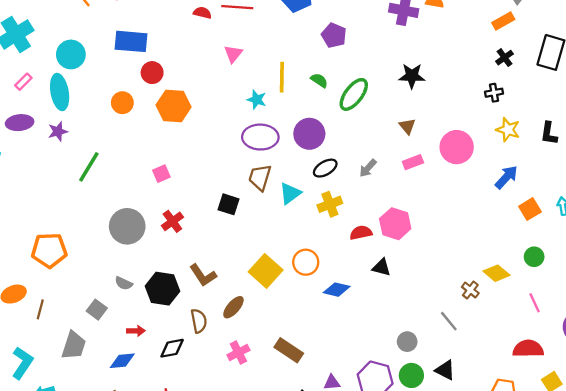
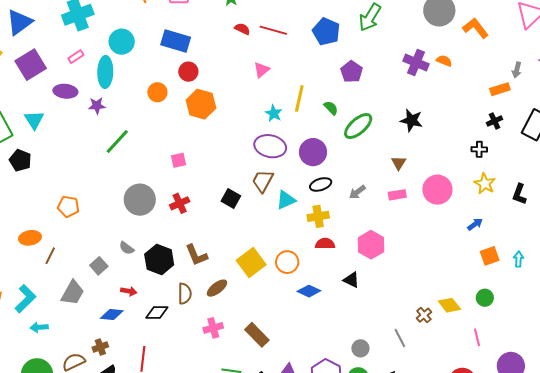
blue arrow: (506, 177) -> (475, 224), size x0.7
red semicircle: (361, 233) -> (325, 244), moved
orange pentagon: (49, 250) -> (68, 206), size x0.7

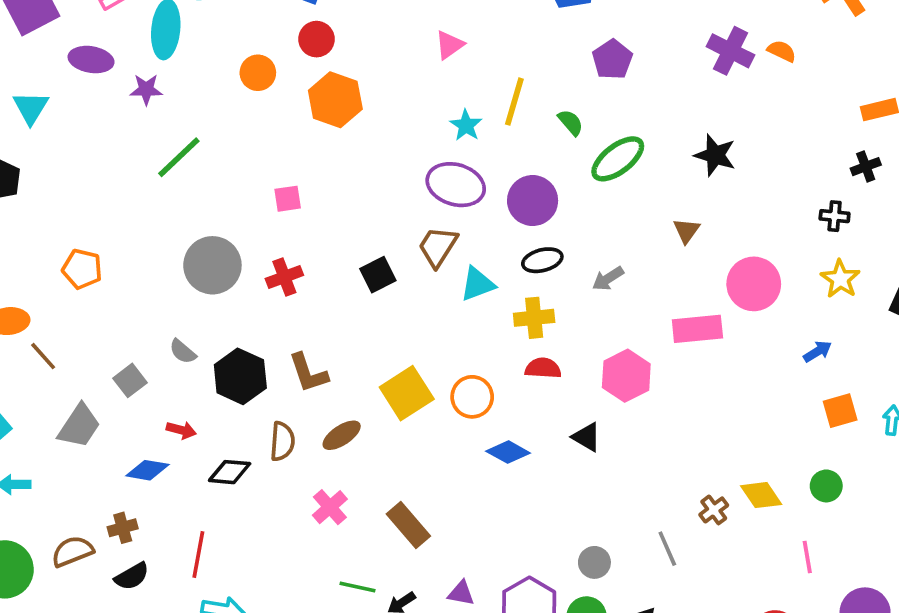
pink rectangle: (397, 195) -> (697, 329), moved, size x1.5
black square: (231, 199) -> (378, 275), turned 30
brown line: (50, 256) -> (43, 356), turned -72
pink cross: (213, 328) -> (330, 507), turned -30

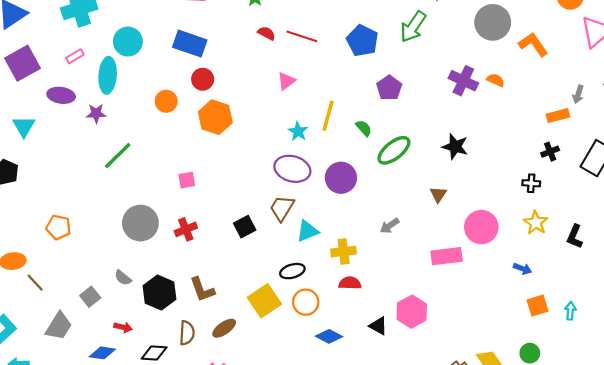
black ellipse: (542, 260) -> (292, 271), moved
blue arrow: (818, 351) -> (522, 269), turned 54
pink hexagon: (626, 376) -> (412, 312), moved

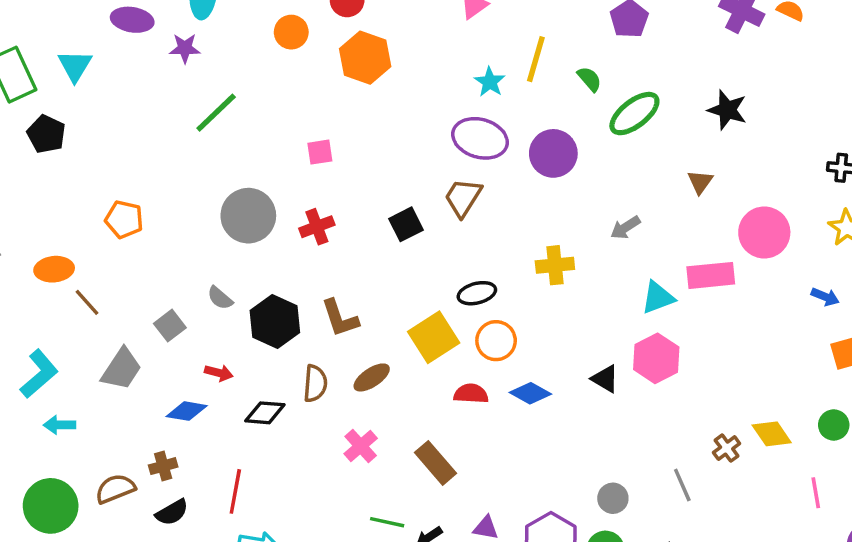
cyan triangle: (307, 231) -> (658, 297), moved
red semicircle: (350, 283) -> (471, 394), moved

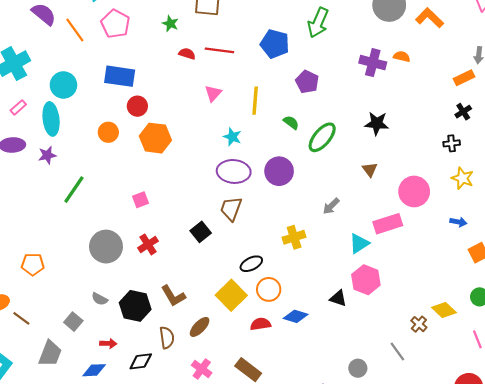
yellow line: (536, 59) -> (255, 101), moved

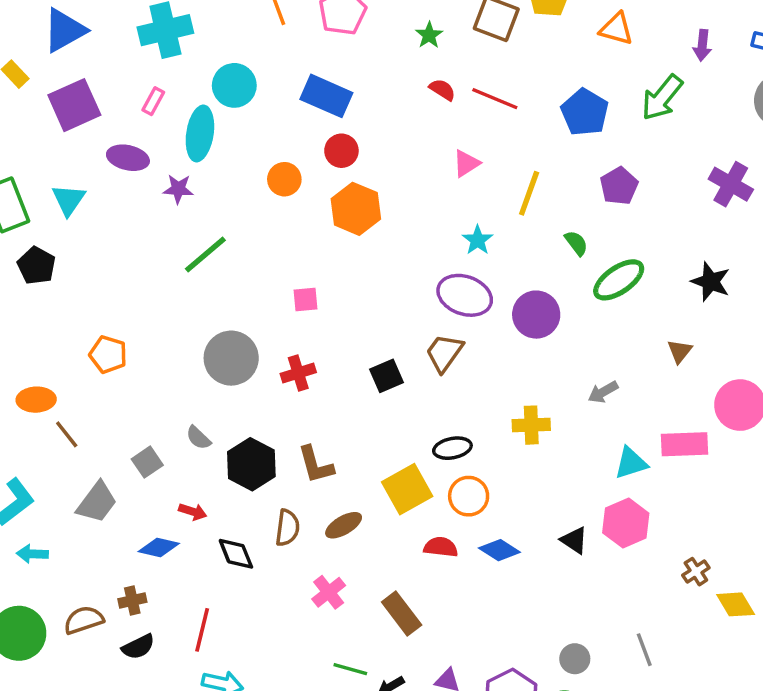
pink rectangle: (18, 107) -> (153, 101), turned -35
brown cross: (419, 324) -> (696, 572), moved
black diamond: (141, 361) -> (236, 554), turned 60

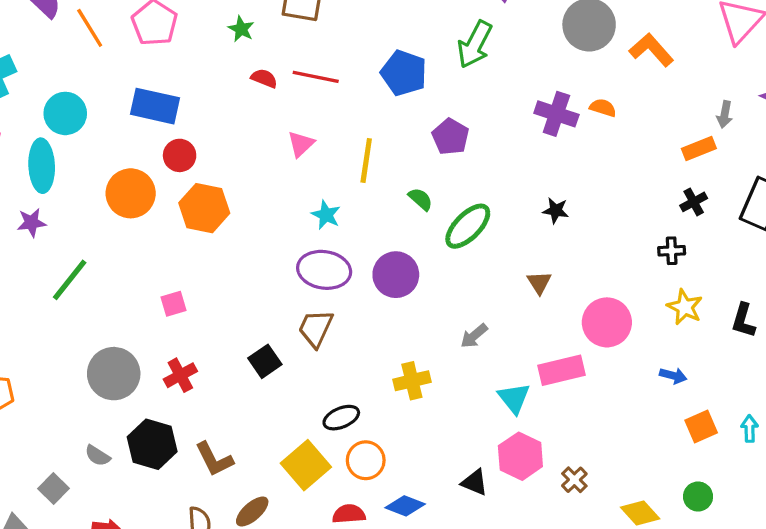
orange circle: (284, 179) -> (131, 193), size x1.5
black star: (711, 282) -> (556, 211), size x0.7
cyan triangle: (631, 463) -> (514, 398), turned -40
black hexagon: (251, 464) -> (152, 444), moved
brown cross: (696, 572) -> (574, 480), moved

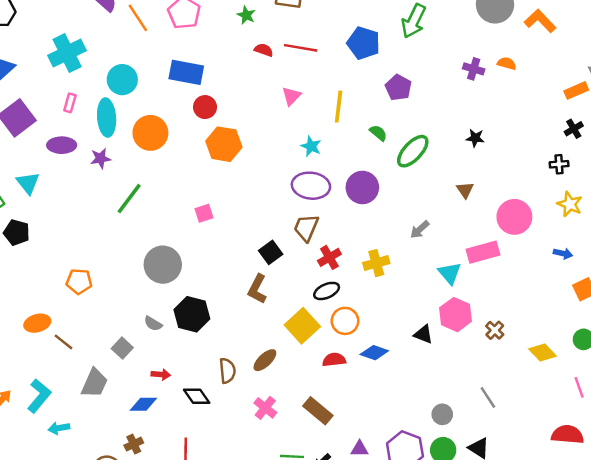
purple cross: (556, 114) -> (474, 69), size x0.7
orange circle: (131, 193) -> (150, 133), moved
red cross: (180, 375) -> (329, 257), moved
brown L-shape: (214, 459) -> (257, 289), moved, turned 56

